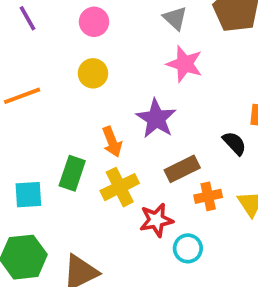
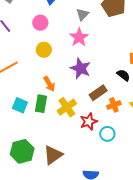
gray triangle: (175, 18) -> (82, 14), turned 40
pink star: (185, 64) -> (79, 37), moved, turned 30
orange arrow: (112, 142) -> (49, 84), moved
cyan square: (28, 195) -> (20, 105), moved, turned 35

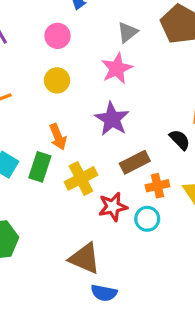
cyan circle: (107, 134) -> (147, 219), moved
brown triangle: (53, 155) -> (85, 258), moved, turned 50

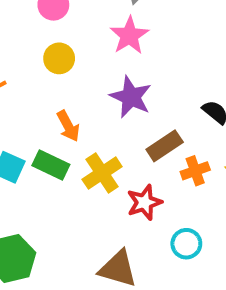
green rectangle: (40, 167) -> (51, 165), turned -76
cyan circle: (147, 219) -> (186, 244), moved

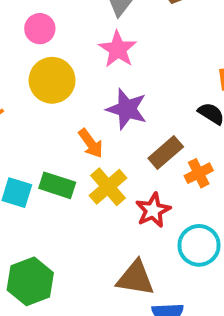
yellow circle: (59, 58) -> (52, 80), size x1.5
orange arrow: (68, 126) -> (91, 143), moved
cyan circle: (186, 244) -> (199, 245), size x1.4

